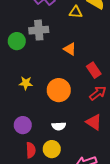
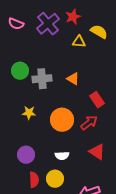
gray cross: (39, 30) -> (42, 79), moved
red arrow: (98, 93) -> (89, 123), moved

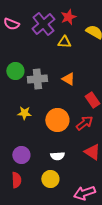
yellow triangle: (79, 42) -> (64, 42), moved
red semicircle: (34, 180) -> (16, 180), moved

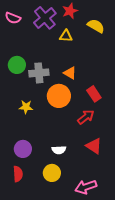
orange circle: (57, 120) -> (59, 96), moved

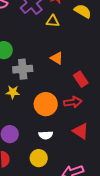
gray cross: (39, 73) -> (23, 69), moved
orange circle: (59, 96) -> (46, 104), moved
red arrow: (86, 117) -> (73, 102), turned 30

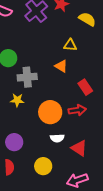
yellow triangle: (53, 21) -> (70, 45), moved
red triangle: (81, 131) -> (79, 148), moved
white semicircle: (46, 135) -> (57, 138), moved

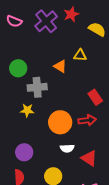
orange triangle: (61, 66) -> (60, 66), moved

